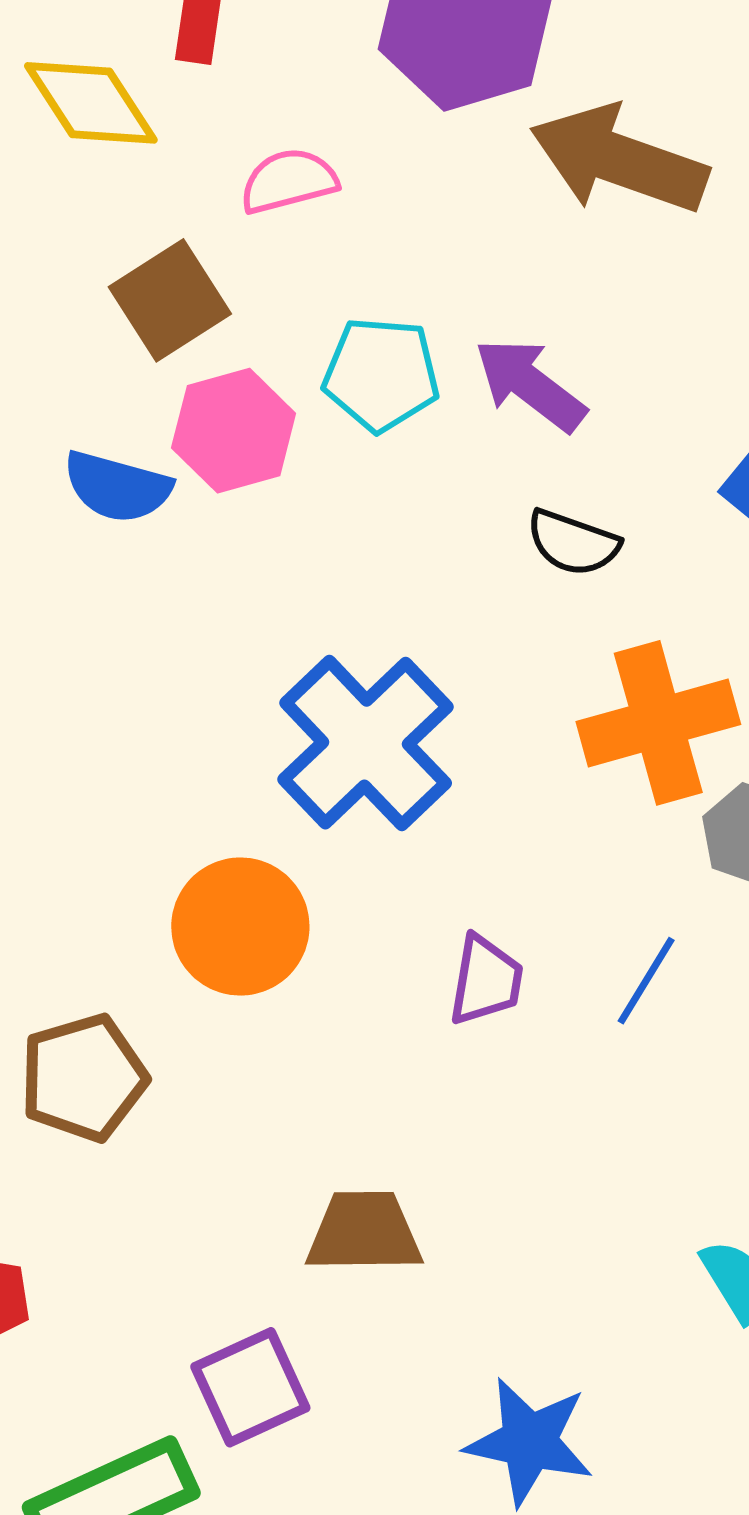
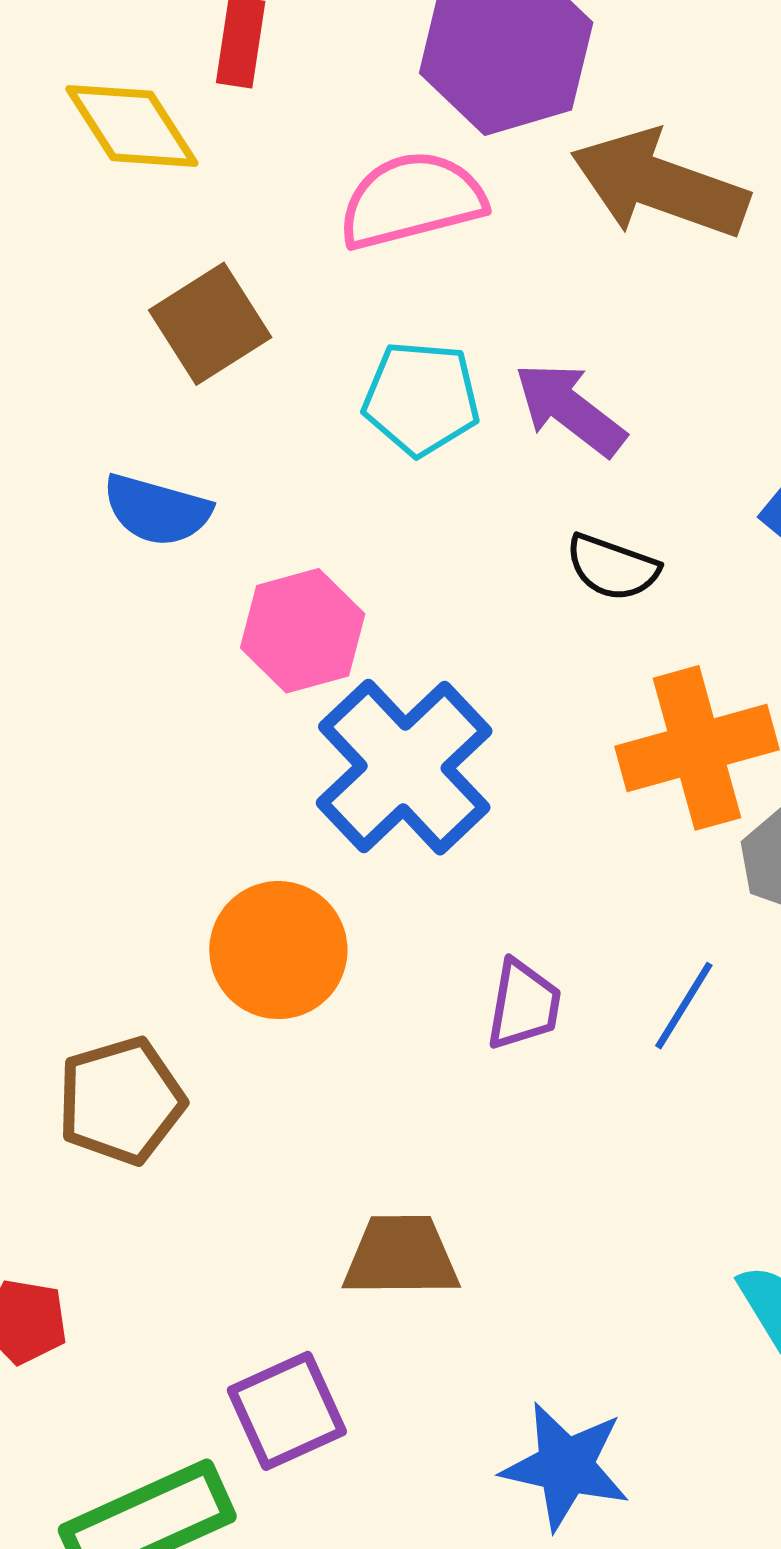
pink semicircle: (289, 181) -> (412, 200), moved, size x1.5
pink hexagon: (234, 431) -> (303, 631), moved

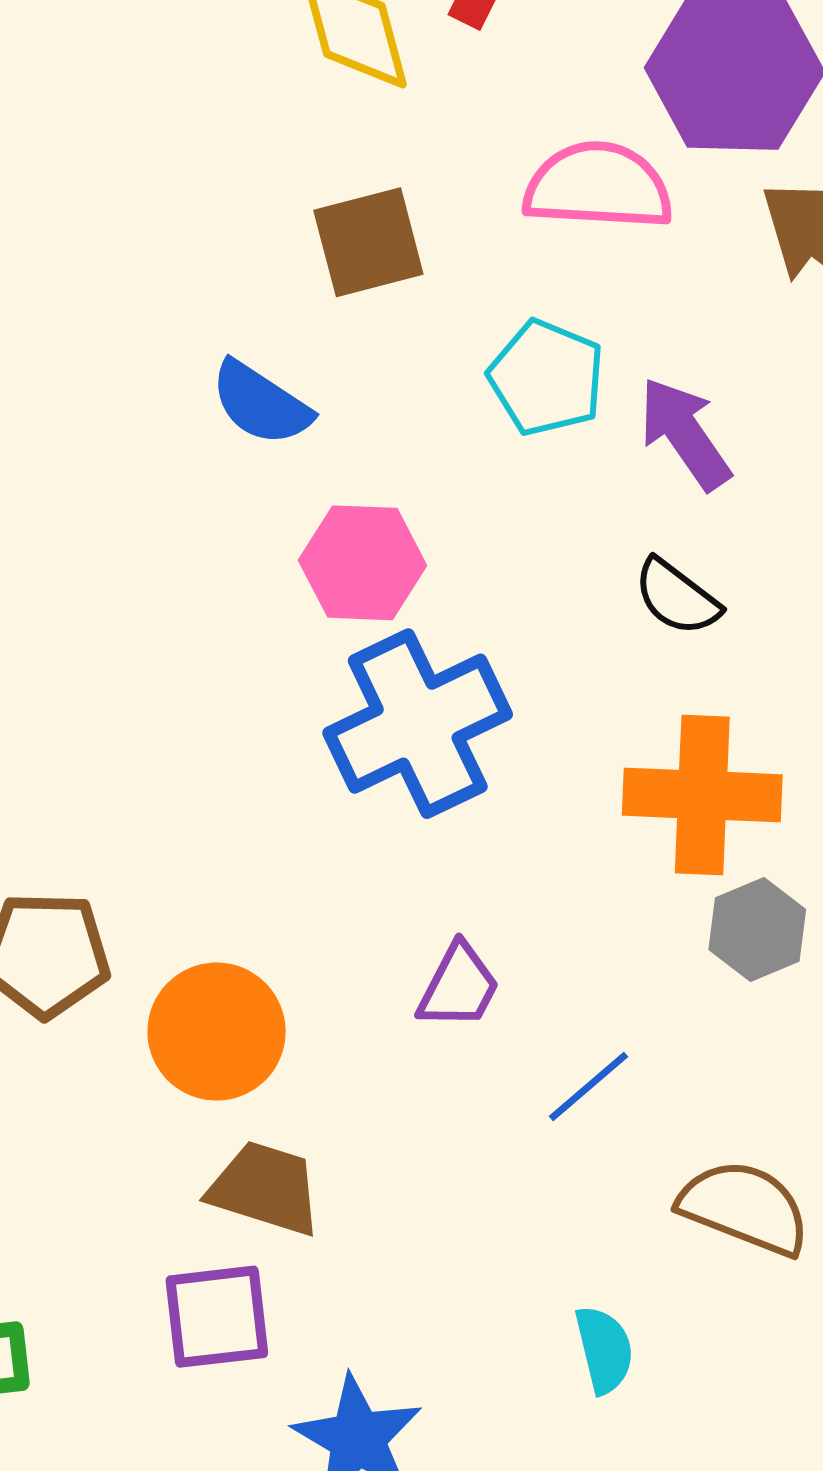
orange circle: (278, 950) -> (217, 1032), moved
blue line: (684, 1006) -> (588, 1086), moved
purple square: (287, 1411) -> (217, 1317), moved

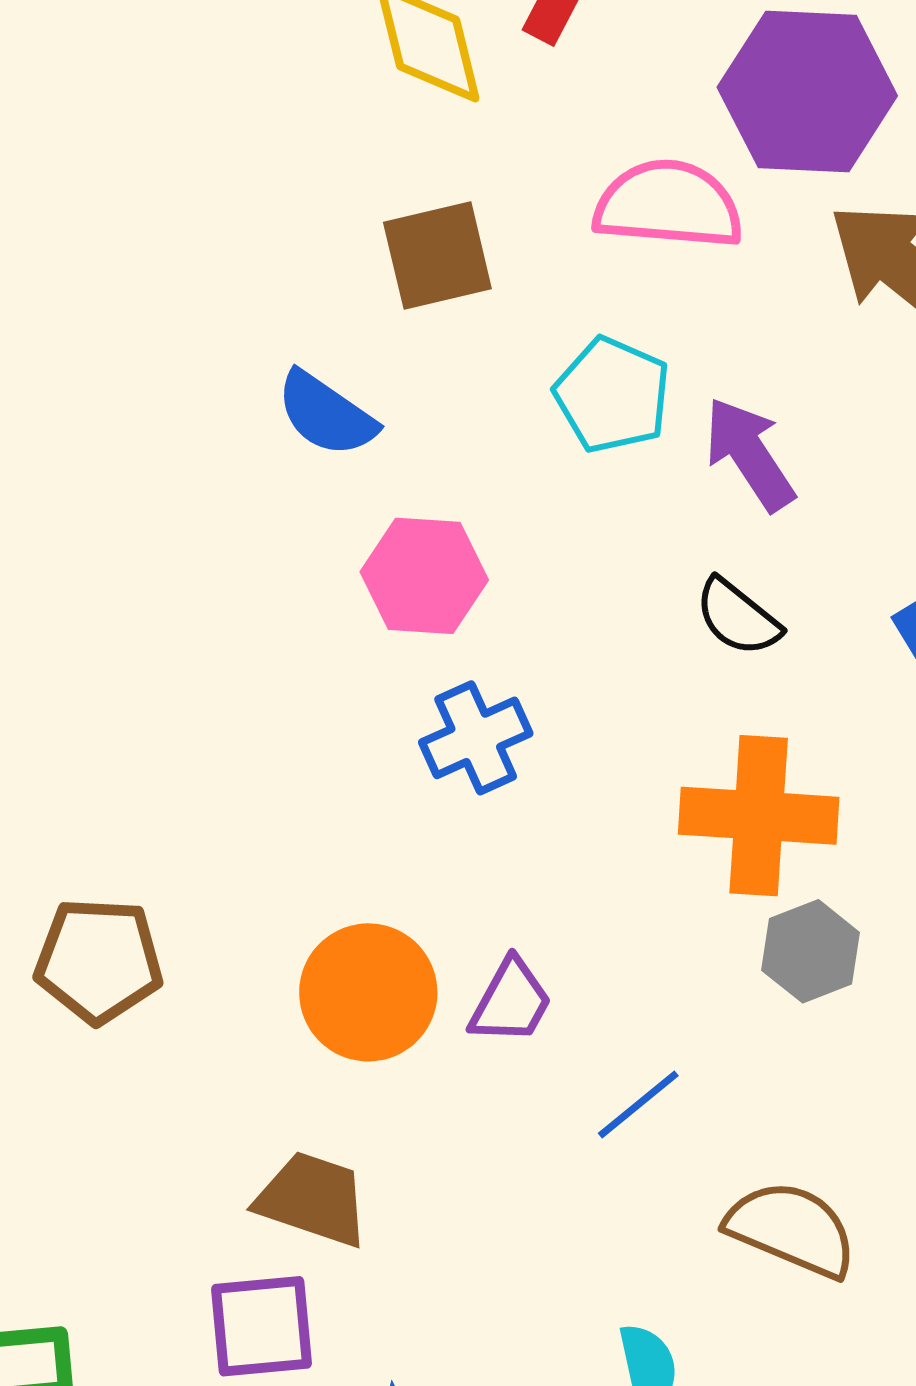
blue cross: (418, 724) -> (476, 738), size x0.6
orange circle: (217, 1032) -> (368, 992), moved

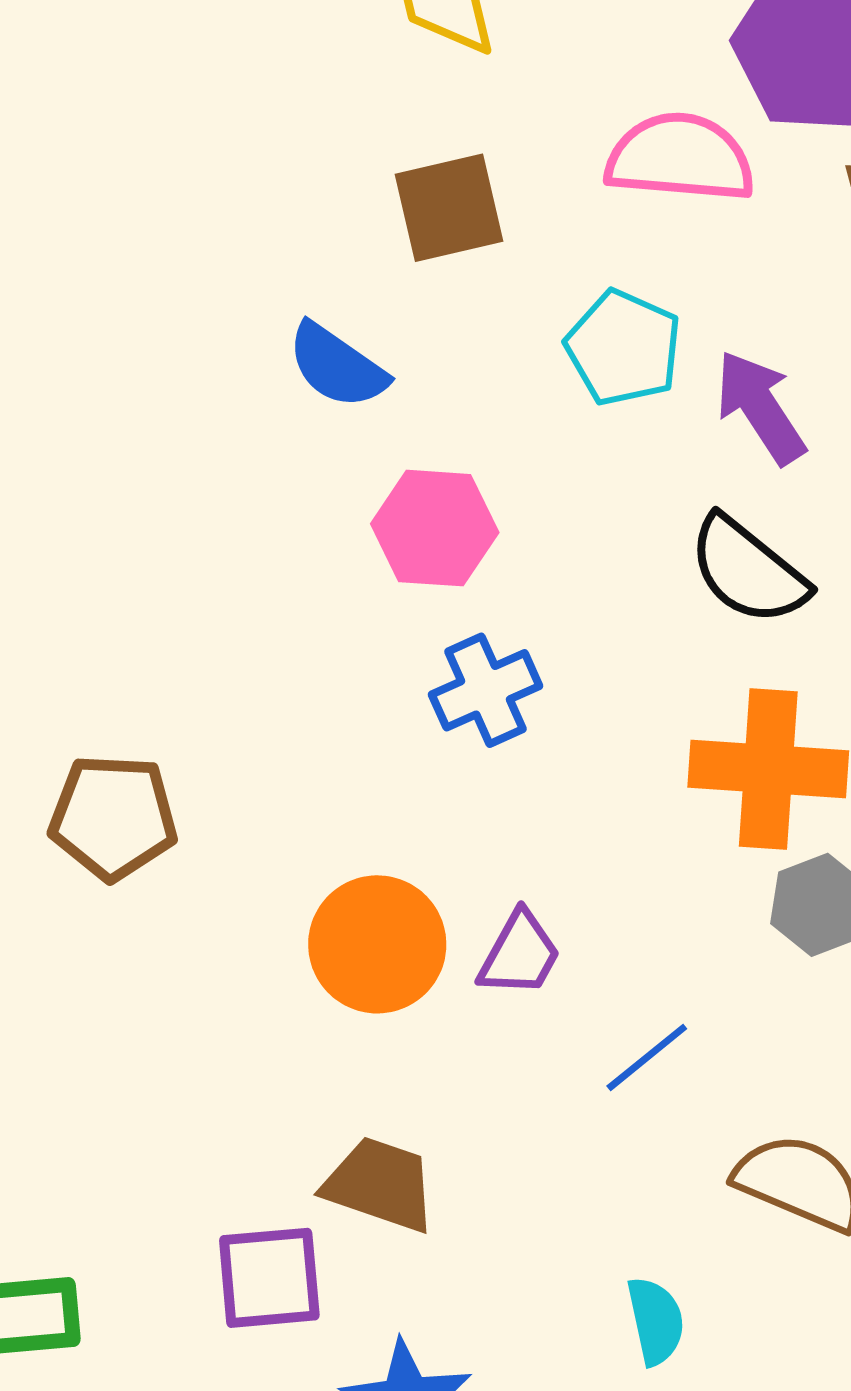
black semicircle: (738, 617) -> (748, 571), size x1.4
brown pentagon: (99, 961) -> (113, 817), moved
brown trapezoid: (313, 1199) -> (380, 1184), moved

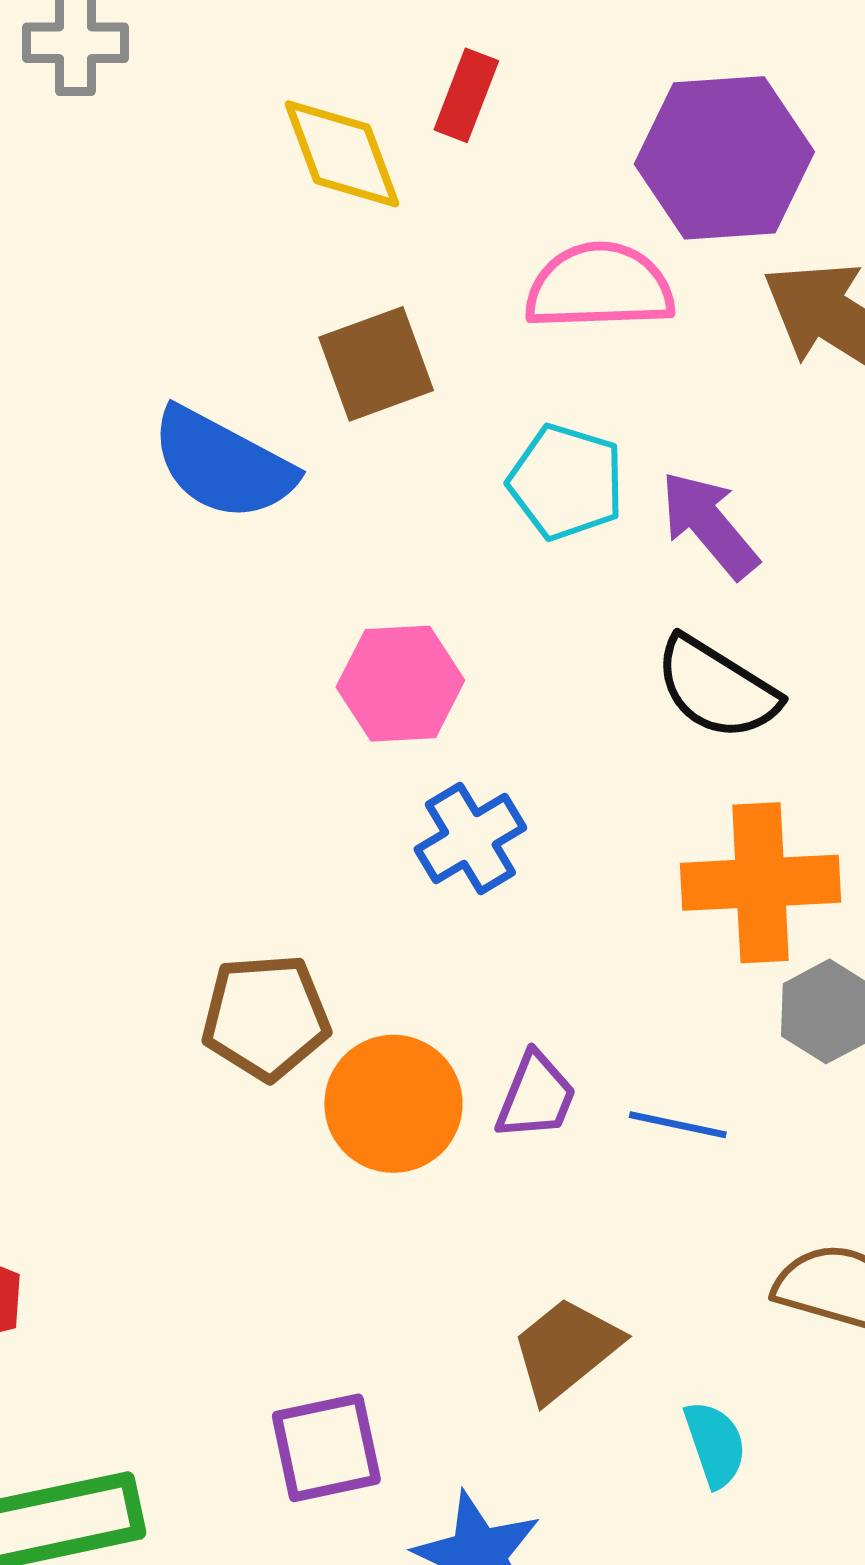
blue semicircle: (337, 366) -> (223, 464), moved, size x1.4
brown pentagon: (113, 817) -> (266, 1017), moved
blue line: (647, 1057) -> (678, 1125), moved, turned 58
brown trapezoid: (380, 1184) -> (566, 1349), moved, turned -51

